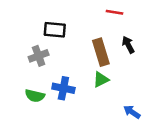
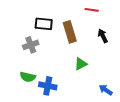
brown rectangle: (101, 52) -> (70, 32), moved
blue cross: (63, 88) -> (48, 86), moved

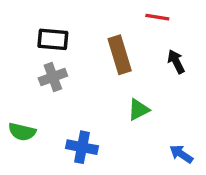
black rectangle: (44, 24) -> (53, 39), moved
green semicircle: (28, 77) -> (22, 132), moved

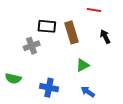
black rectangle: (53, 39) -> (47, 26), moved
blue arrow: (181, 154) -> (88, 92), moved

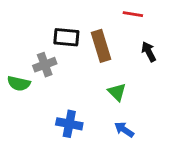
green triangle: (83, 65) -> (117, 92), turned -48
green semicircle: (13, 78) -> (19, 83), moved

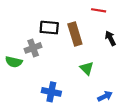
blue arrow: (124, 130) -> (105, 96), moved, turned 120

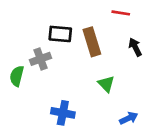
green semicircle: (14, 62) -> (17, 76), turned 91

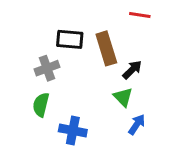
black arrow: (135, 47) -> (132, 70), moved, turned 72
green semicircle: (17, 76) -> (41, 105), moved
blue arrow: (129, 118) -> (137, 124), moved, turned -30

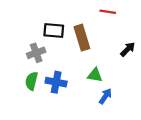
black arrow: (132, 70) -> (128, 49), moved
green triangle: (123, 97) -> (95, 75), turned -35
blue cross: (73, 131) -> (56, 82), moved

